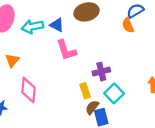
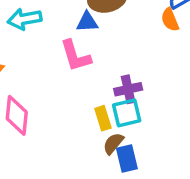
blue triangle: (57, 25) -> (87, 22), moved, turned -32
cyan square: (114, 93) -> (127, 113), moved, turned 30

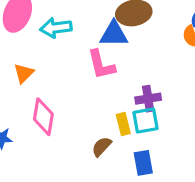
blue triangle: (87, 22) -> (114, 34), size x1.4
brown semicircle: (113, 143) -> (102, 147), moved

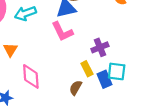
cyan square: (145, 121) -> (117, 71), moved, turned 30
blue rectangle: (143, 163) -> (104, 79), moved

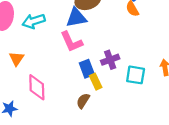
cyan square: (117, 71) -> (136, 75), moved
blue rectangle: (104, 79) -> (87, 69), moved

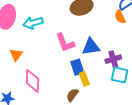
blue triangle: (76, 18) -> (91, 47), moved
purple cross: (110, 60) -> (113, 59), moved

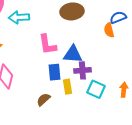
purple cross: (113, 59) -> (82, 70), moved
yellow rectangle: (84, 79) -> (68, 87), moved

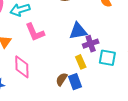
pink L-shape: (47, 45) -> (35, 32), moved
blue rectangle: (55, 72) -> (75, 82), moved

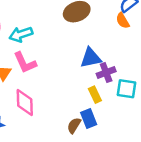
pink L-shape: (35, 32) -> (25, 63), moved
brown semicircle: (62, 79) -> (74, 125), moved

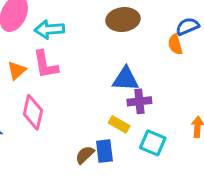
cyan square: (127, 89) -> (153, 143), moved
yellow rectangle: (95, 95) -> (119, 124), turned -49

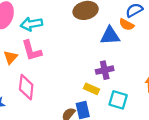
orange semicircle: (175, 44) -> (127, 25), turned -40
blue triangle: (125, 79) -> (110, 36), moved

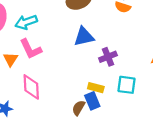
blue triangle: (110, 36) -> (84, 37), moved
yellow rectangle: (91, 89) -> (96, 88), moved

